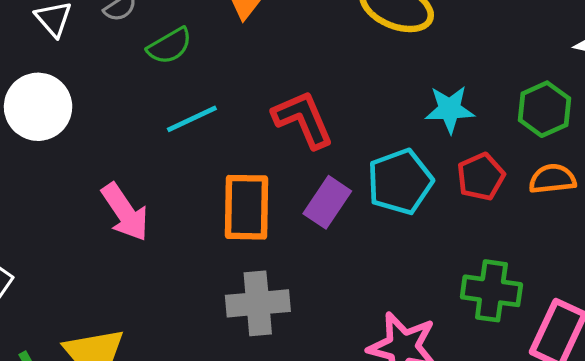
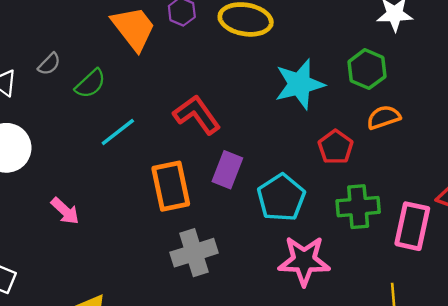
cyan star: (450, 109) -> (300, 84), size x1.4
red pentagon: (481, 177) -> (336, 147), moved
cyan pentagon: (400, 182) -> (281, 198), moved
pink arrow: (125, 212) -> (65, 211), moved, size x0.7

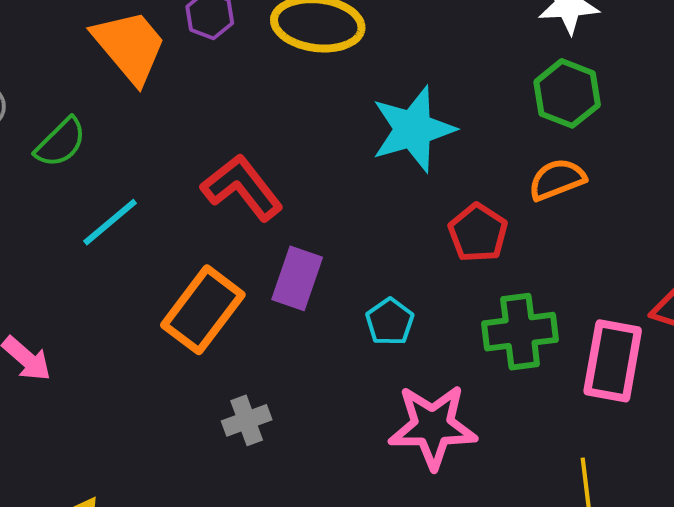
green hexagon: (367, 69) -> (567, 93), moved
orange rectangle: (171, 186) -> (203, 310), turned 51
cyan pentagon: (281, 198) -> (390, 322), size x0.6
gray cross: (194, 253) -> (247, 420), size x0.6

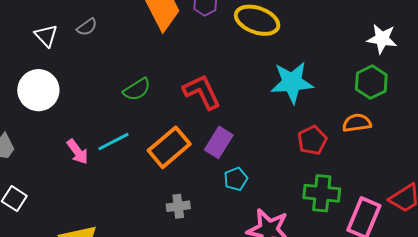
green semicircle: (61, 143) -> (137, 89), moved
cyan line: (110, 222) -> (113, 142), moved
cyan pentagon: (390, 322) -> (236, 179), moved

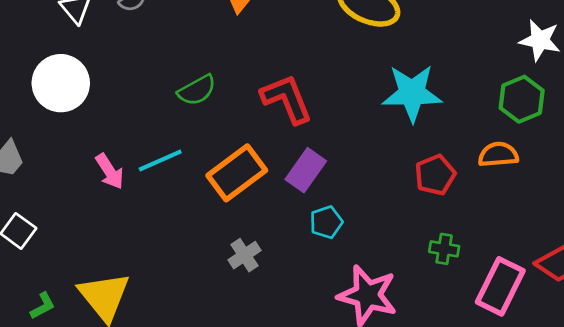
green cross: (322, 193) -> (444, 249), size x0.6
gray cross: (178, 206) -> (244, 255), turned -30

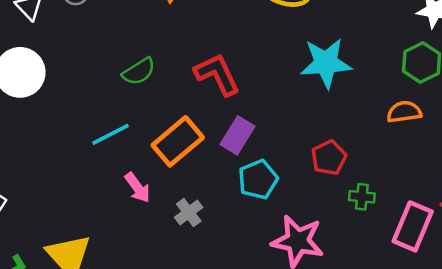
pink arrow: (110, 171) -> (138, 188), moved
red pentagon: (435, 175) -> (329, 158), moved
cyan pentagon: (326, 222) -> (258, 180), size x1.4

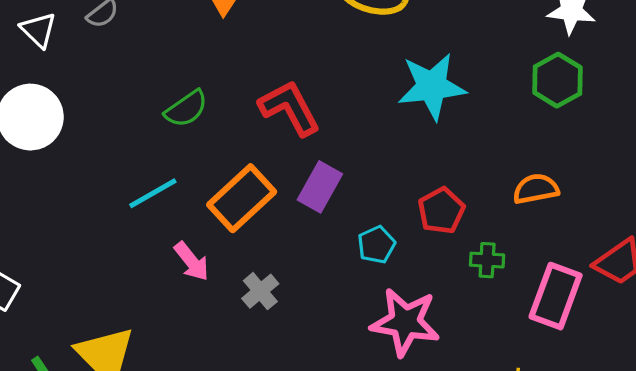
orange semicircle: (404, 112) -> (536, 189), moved
cyan pentagon: (258, 180) -> (376, 245), moved, size x0.7

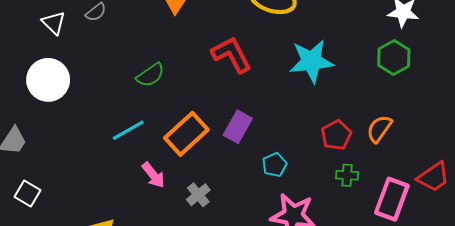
red L-shape: (290, 108) -> (231, 55), moved
orange semicircle: (536, 189) -> (379, 129), turned -44
red pentagon: (441, 211) -> (336, 135), moved

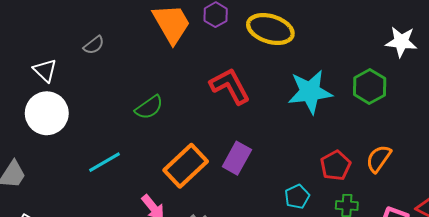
white triangle: (54, 23) -> (45, 70), moved
green hexagon: (394, 58) -> (370, 86), moved
cyan line: (128, 130) -> (105, 162), moved
cyan pentagon: (275, 165) -> (297, 197), moved

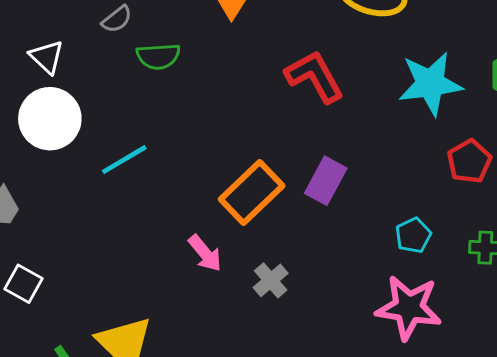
green semicircle: (149, 107) -> (158, 56), moved, turned 32
cyan line: (105, 162) -> (124, 160), moved
red pentagon: (336, 166) -> (469, 161), moved

